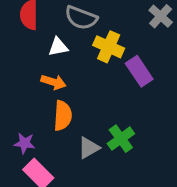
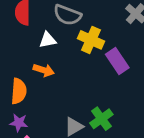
orange semicircle: (63, 116) -> (19, 91), moved

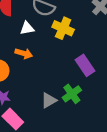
purple rectangle: (117, 61) -> (85, 65), moved

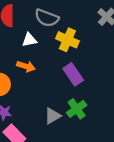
purple rectangle: (85, 65) -> (73, 74), moved

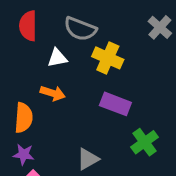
purple rectangle: (73, 74) -> (115, 104), turned -35
green cross: (77, 109) -> (145, 142), moved

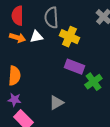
gray semicircle: (80, 29) -> (51, 18), turned 65
orange arrow: (53, 93) -> (17, 38), moved
green cross: (145, 142) -> (93, 82), moved

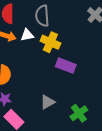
yellow cross: (69, 37) -> (50, 42), moved
green cross: (93, 82) -> (79, 113), moved

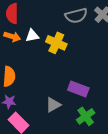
gray semicircle: (42, 16) -> (76, 16), moved, turned -100
purple rectangle: (66, 66) -> (78, 89), moved

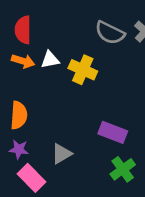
gray semicircle: (76, 16) -> (110, 33), turned 40
gray triangle: (53, 105) -> (61, 154), moved

